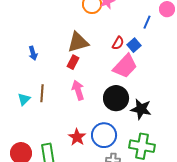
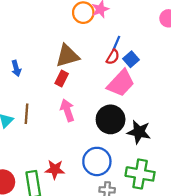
blue line: (147, 22) -> (116, 43), moved
red star: (77, 137) -> (55, 169), moved, turned -30

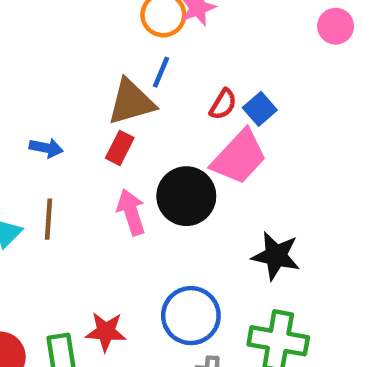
blue line: (116, 43) -> (161, 72), moved
blue arrow: (16, 68) -> (46, 148), moved, turned -63
black circle: (111, 119) -> (186, 196), moved

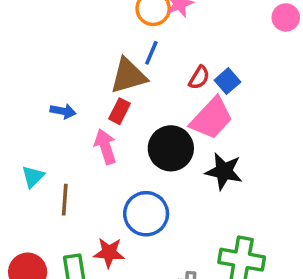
pink arrow: (131, 212) -> (105, 147), moved
brown line: (49, 219) -> (65, 200), moved
black star: (276, 256) -> (224, 171), moved
blue circle: (191, 316) -> (146, 214), moved

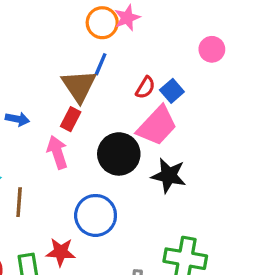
pink circle: (286, 17) -> (212, 49), moved
brown triangle: (128, 76) -> (79, 86), turned -48

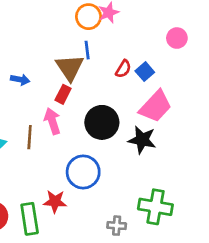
blue line: (101, 64) -> (87, 50), turned -30
blue arrow: (17, 119) -> (20, 80), moved
pink trapezoid: (157, 126) -> (155, 106), moved
brown line: (19, 202) -> (30, 137), moved

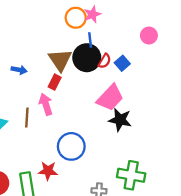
blue line: (87, 50) -> (90, 40), moved
pink trapezoid: (155, 106) -> (110, 98), moved
black circle: (102, 122) -> (87, 58), moved

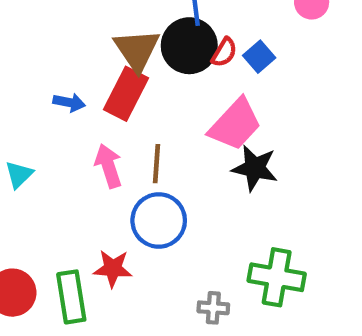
blue arrow: (19, 70) -> (69, 103), moved
red rectangle: (55, 82) -> (126, 94), size x1.6
pink arrow: (46, 104) -> (108, 166), moved
brown line: (27, 118) -> (156, 164), moved

